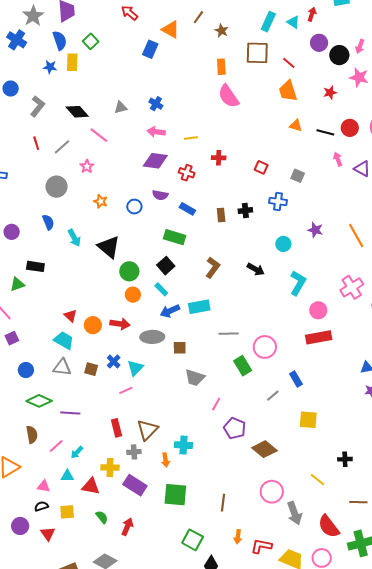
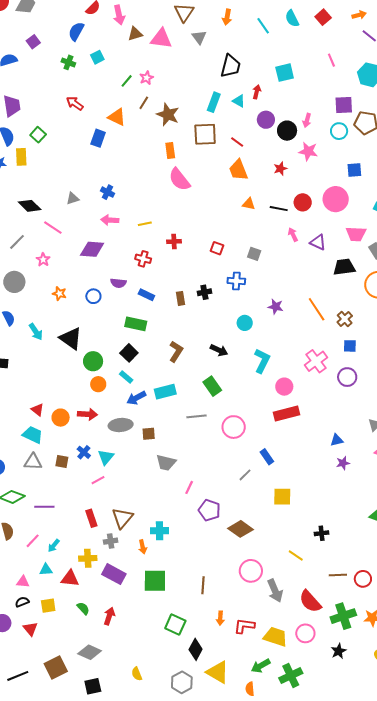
brown star: (222, 31) -> (168, 115), size x1.6
purple diamond: (155, 161) -> (92, 249), moved
green rectangle: (243, 366) -> (212, 386), moved

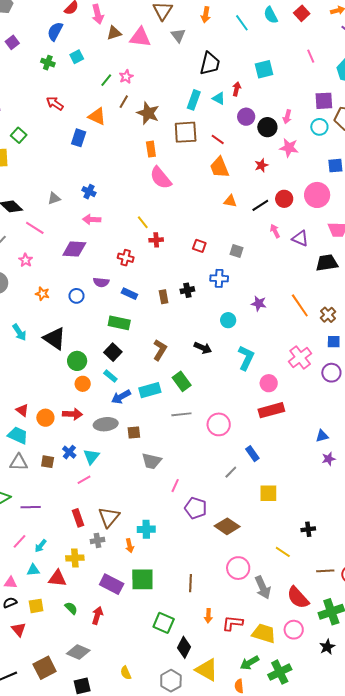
black line: (279, 209) -> (260, 205), turned -42
yellow line: (145, 224) -> (143, 222), moved, turned 64
green rectangle: (212, 386) -> (182, 381), moved
purple rectangle: (114, 574) -> (112, 584), moved

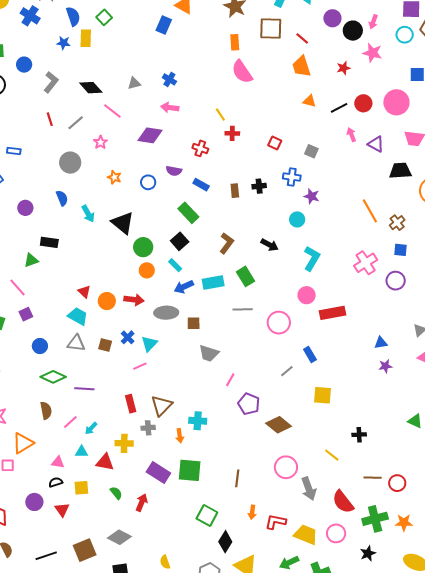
purple star: (259, 303) -> (312, 196), moved
green rectangle: (119, 323) -> (188, 213), turned 30
pink circle: (269, 383) -> (307, 295), moved

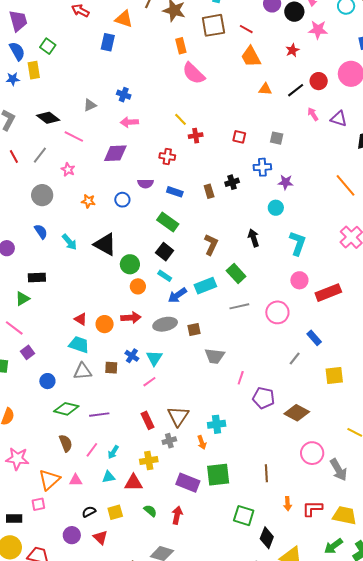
black arrow: (270, 245) -> (254, 238), turned -126
pink triangle: (58, 462) -> (76, 480), moved

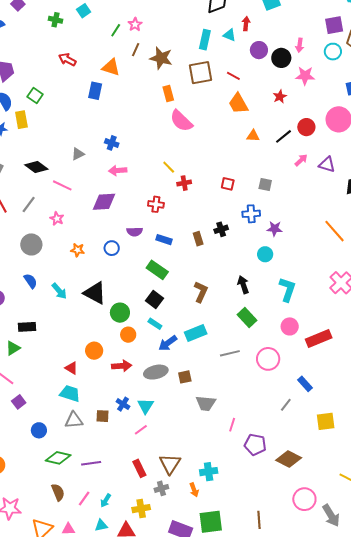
pink arrow: (313, 114) -> (301, 160), turned 80
green rectangle: (236, 273) -> (247, 317), moved
orange circle: (105, 324) -> (94, 351), moved

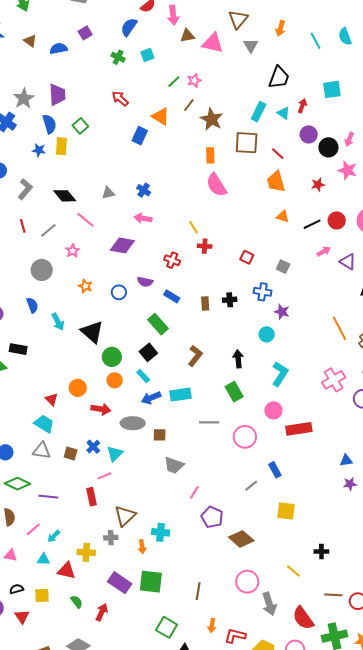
red rectangle: (139, 468) -> (92, 497), moved

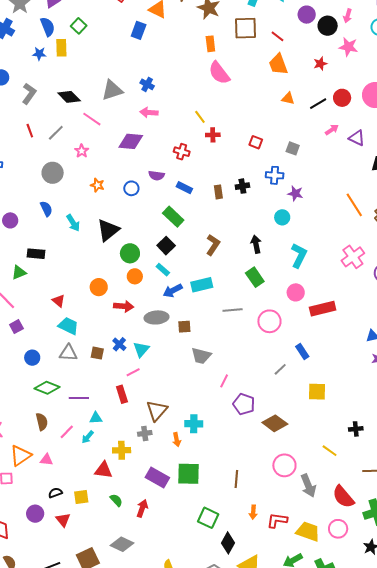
gray triangle: (108, 193) -> (112, 90), size x1.6
black triangle: (92, 332) -> (108, 230), turned 45
red triangle: (52, 399) -> (59, 301), moved
cyan triangle: (43, 559) -> (96, 418), moved

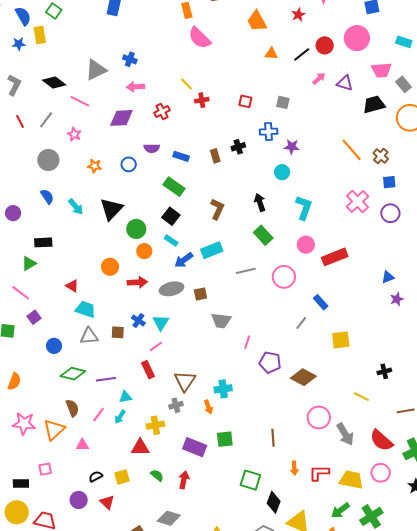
red cross: (182, 152) -> (162, 112), moved, turned -35
orange triangle: (21, 456) -> (54, 430), moved
green square: (188, 474) -> (225, 439), size x0.7

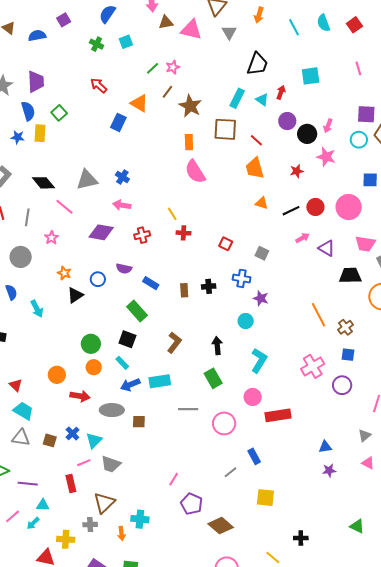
gray line: (46, 120) -> (27, 217), turned -42
black triangle: (111, 209) -> (75, 295), moved, size x0.7
black square: (171, 216) -> (127, 339), turned -30
gray trapezoid: (221, 321) -> (111, 464), moved

